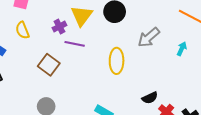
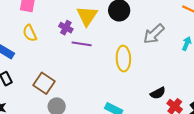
purple cross: (59, 27) -> (66, 28), turned -32
brown square: (49, 65) -> (44, 83), moved

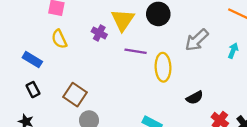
purple line: (82, 44) -> (136, 51), moved
black semicircle: (158, 93) -> (195, 98), moved

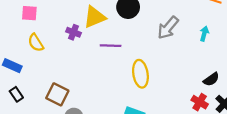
yellow triangle: (123, 20) -> (95, 17), turned 40
yellow ellipse: (163, 67) -> (140, 74), moved
black semicircle: (195, 98) -> (211, 79), moved

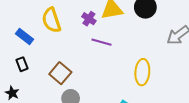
yellow semicircle: (36, 43) -> (51, 20), size x1.4
purple line: (111, 46) -> (102, 42), moved

